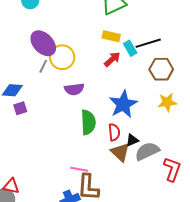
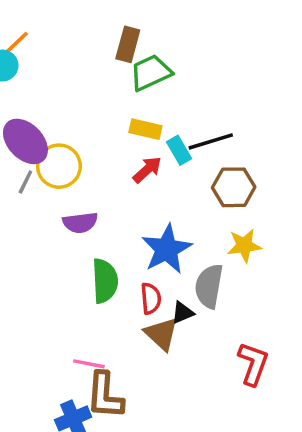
gray semicircle: (147, 151) -> (209, 286), moved, turned -55

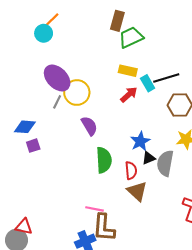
purple semicircle: (80, 223) -> (89, 126), turned -114
blue star: (167, 249) -> (140, 141), size x0.7
black triangle: (182, 313) -> (149, 158), moved

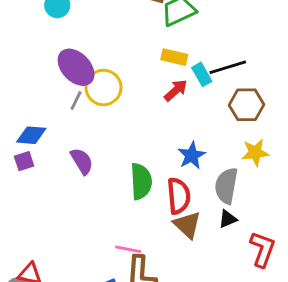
purple semicircle: (89, 126) -> (82, 161), moved
purple square: (33, 146) -> (24, 161), moved
black triangle: (149, 158) -> (228, 219), moved
red semicircle: (131, 170) -> (179, 196), size x1.4

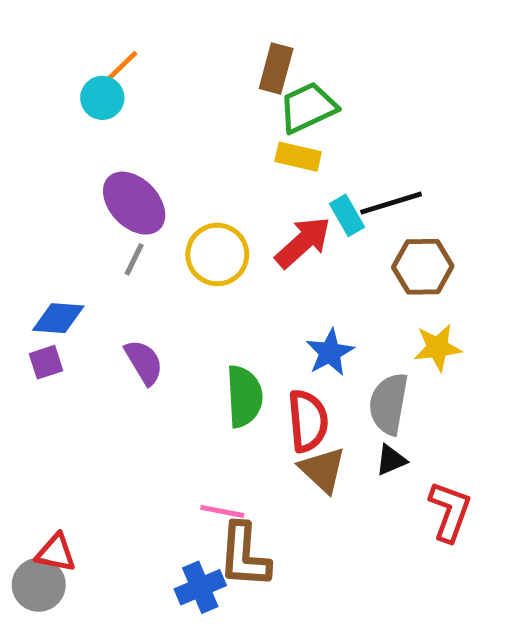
yellow rectangle: (174, 57) -> (298, 157), moved
yellow circle: (103, 87) -> (217, 254), moved
red arrow: (176, 90) -> (303, 242), size x1.4

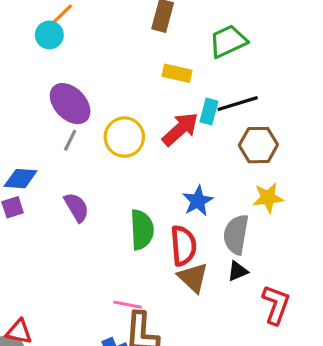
green trapezoid: (308, 108) -> (228, 41), moved
cyan rectangle: (347, 215) -> (209, 112), turned 45

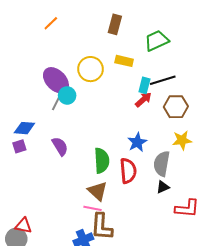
cyan circle: (49, 35) -> (67, 95), moved
red arrow: (180, 129) -> (143, 100), moved, size x0.7
yellow circle: (124, 137) -> (90, 69), moved
brown triangle: (193, 278) -> (98, 191), moved
red L-shape: (276, 305) -> (187, 208), turned 75

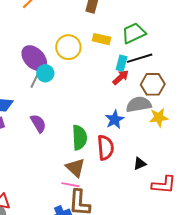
green trapezoid: (157, 41) -> (134, 33), moved
gray semicircle: (162, 164) -> (139, 104), moved, turned 70

